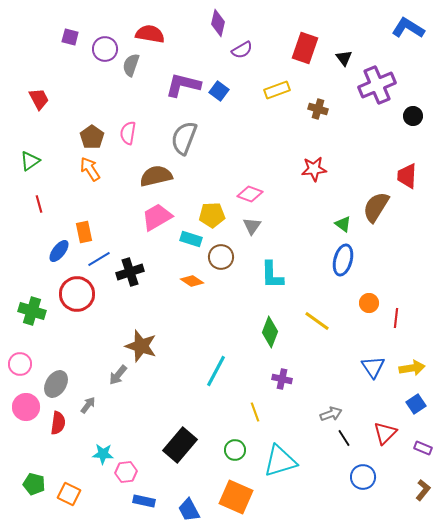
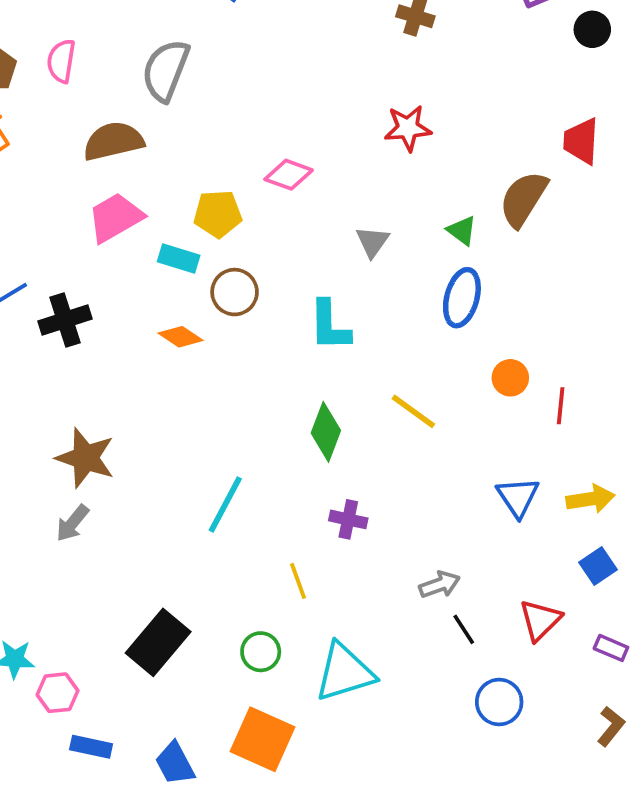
gray triangle: (252, 226) -> (372, 242), moved
gray arrow: (118, 375) -> (72, 523), moved

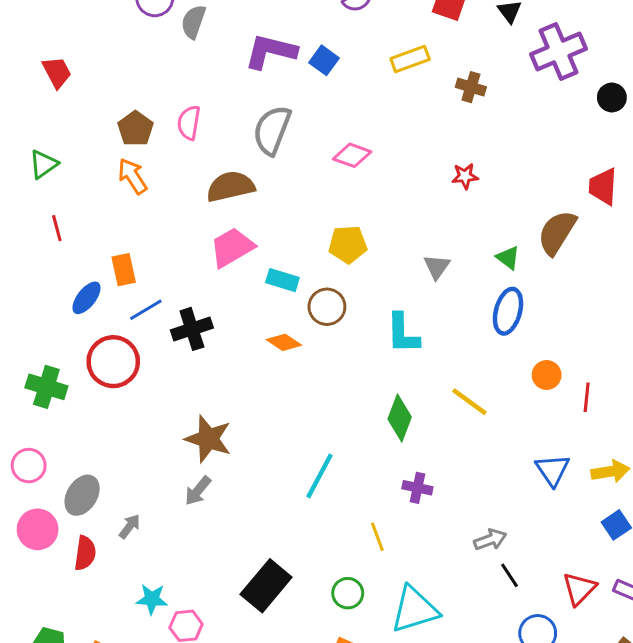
red star: (408, 128) -> (465, 176), size x0.7
pink diamond: (289, 175) -> (352, 155), moved
yellow pentagon: (218, 214) -> (348, 244), moved
red triangle: (540, 620) -> (579, 589), moved

